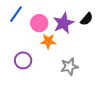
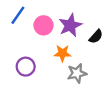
black semicircle: (87, 19) -> (96, 36), moved
orange star: (48, 41) -> (62, 53), moved

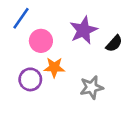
pink circle: (43, 25) -> (41, 41), moved
orange star: (62, 53) -> (54, 67), moved

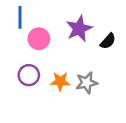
blue line: (21, 18) -> (20, 17), turned -35
orange star: (54, 67) -> (60, 81), moved

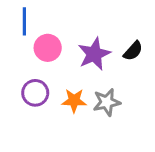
purple star: (79, 29) -> (94, 54), moved

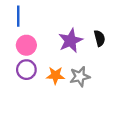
pink circle: (48, 48) -> (26, 45), moved
black semicircle: (133, 51) -> (100, 38), turned -56

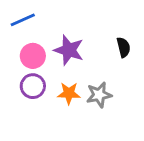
blue line: (18, 16) -> (23, 20), turned 66
purple star: (71, 41) -> (69, 50), moved, turned -30

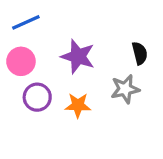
pink circle: (33, 56) -> (21, 61), moved
gray star: (99, 95) -> (125, 89), moved

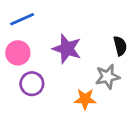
orange star: (78, 105) -> (85, 99), moved

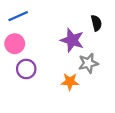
black semicircle: (120, 46) -> (96, 23), moved
purple star: (67, 49) -> (72, 40), moved

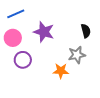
black semicircle: (96, 23) -> (86, 31), moved
purple star: (72, 40) -> (44, 32), moved

